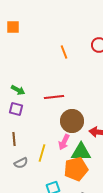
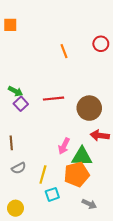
purple square: (16, 109) -> (21, 104), moved, turned 32
brown circle: (72, 121) -> (89, 108), moved
yellow line: (42, 153) -> (43, 174), moved

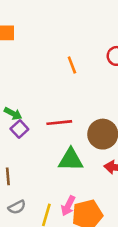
pink arrow: (64, 146) -> (68, 206), moved
green triangle: (82, 157) -> (71, 160), moved

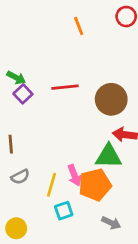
green triangle: (71, 160) -> (109, 156), moved
pink arrow: (68, 206) -> (75, 175), turned -48

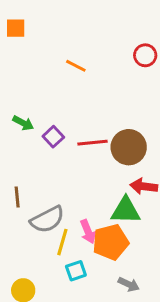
orange line: (79, 26) -> (76, 66), moved, turned -42
red line: (65, 87) -> (92, 143), moved
purple square: (23, 94) -> (53, 137), moved
gray semicircle: (20, 177) -> (47, 220), moved, size x1.6

